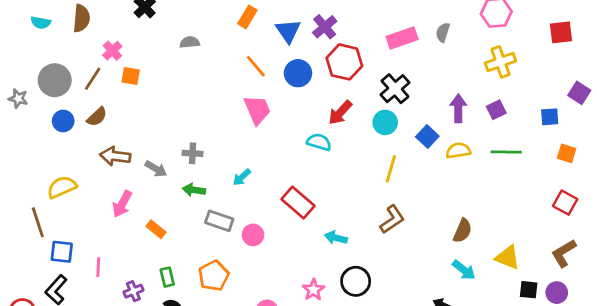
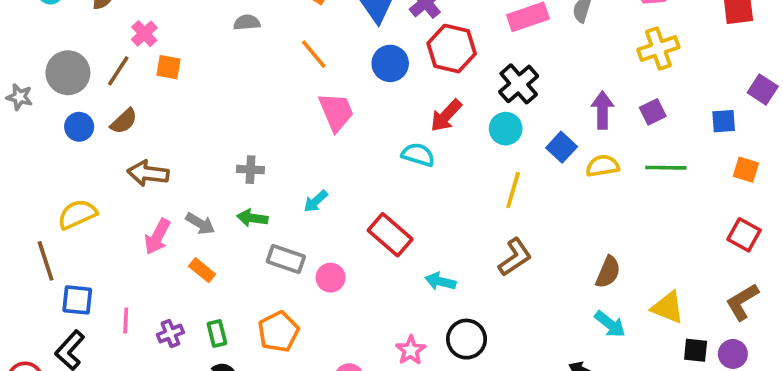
orange line: (256, 66) -> (314, 54), moved
gray arrow: (156, 169) -> (200, 224), moved
purple cross: (133, 291) -> (170, 333), moved

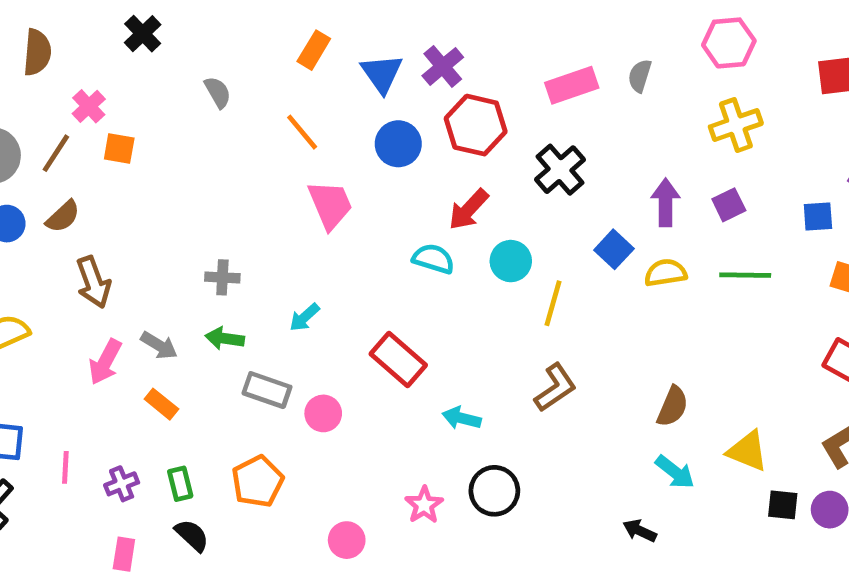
gray semicircle: (247, 22) -> (218, 92), turned 65
cyan circle: (506, 129) -> (511, 261), moved
brown arrow: (148, 173) -> (93, 282), turned -117

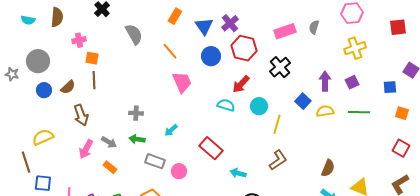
gray semicircle: (218, 92) -> (134, 34), size x1.5
pink cross: (89, 106) -> (79, 40), turned 32
brown line: (56, 153) -> (94, 80), moved, turned -36

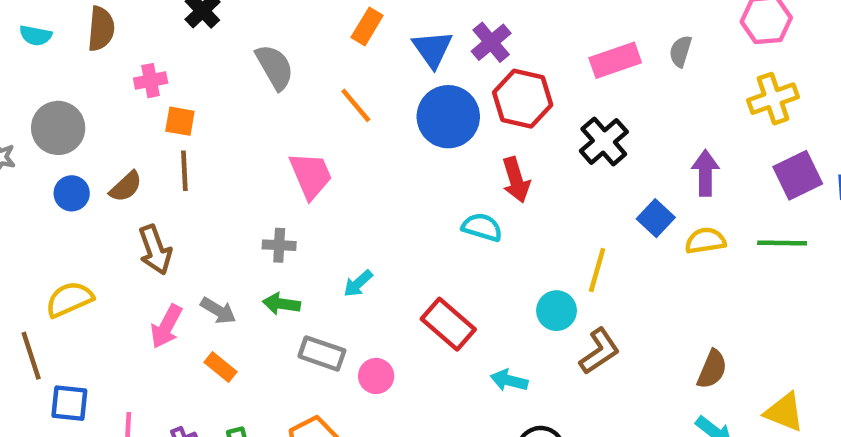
blue circle: (211, 56) -> (448, 117), size x1.4
pink trapezoid: (182, 82) -> (311, 175), moved
purple square: (352, 82) -> (798, 175), moved, size x1.5
red arrow: (241, 84) -> (516, 180), turned -60
cyan circle: (259, 106) -> (557, 311), moved

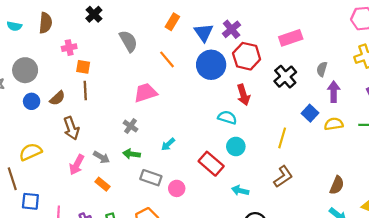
gray semicircle: (681, 51) -> (322, 69), moved
pink trapezoid: (311, 175) -> (146, 93), turned -85
gray cross: (279, 245) -> (130, 126), turned 32
cyan circle: (557, 311) -> (236, 146), moved

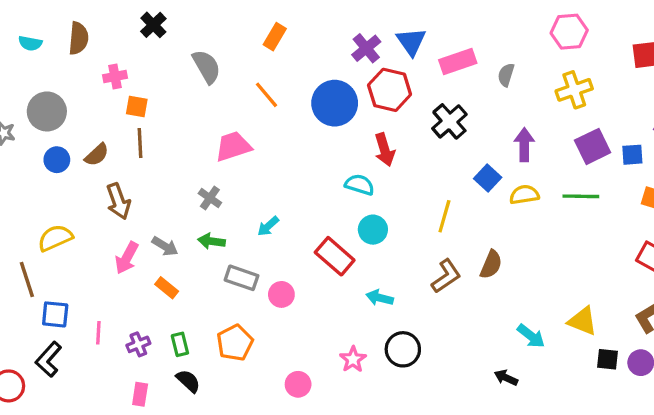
blue triangle: (204, 33) -> (411, 42), moved
gray semicircle: (322, 69) -> (506, 75), moved
brown semicircle: (337, 185) -> (491, 265), moved

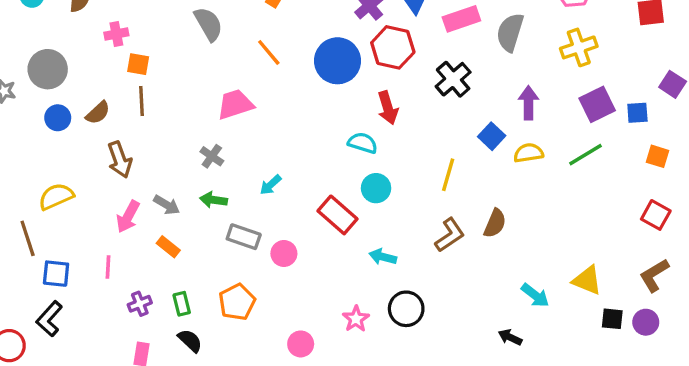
gray semicircle: (506, 75) -> (510, 32), size x1.6
green line: (581, 196) -> (585, 155), turned -32
pink line: (98, 333) -> (108, 267), moved

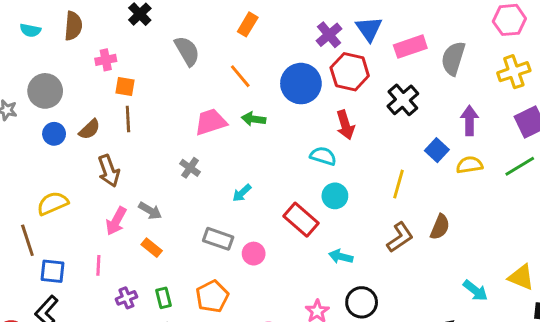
green arrow: (214, 200) -> (254, 119), moved

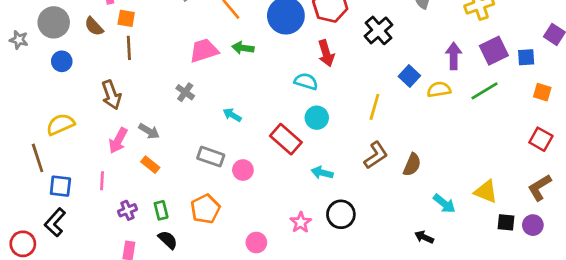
purple arrow: (469, 121) -> (454, 56), moved
brown semicircle: (90, 129) -> (94, 26), moved, turned 90
cyan arrow: (242, 193) -> (232, 115), turned 72
brown semicircle: (440, 227) -> (412, 165), moved

